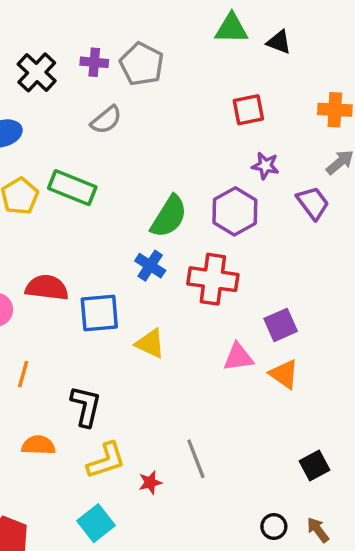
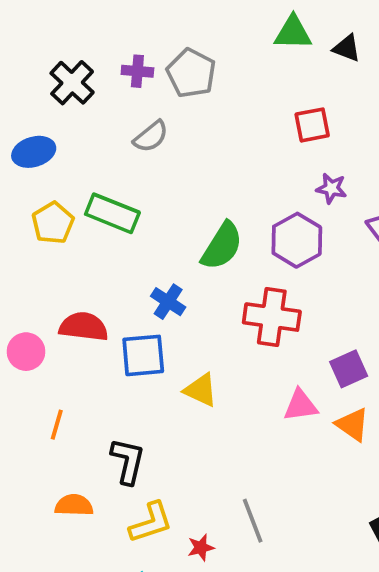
blue cross: (150, 266) -> (168, 302), moved

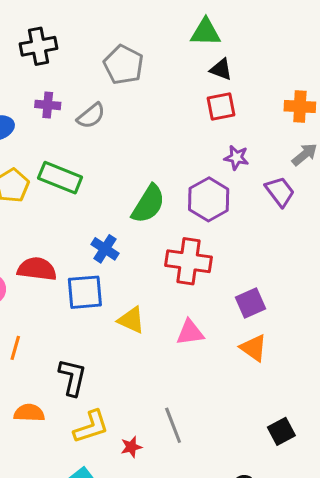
black triangle: (347, 48) -> (221, 69), moved
purple cross: (137, 71) -> (48, 105), moved
black cross: (72, 83) -> (38, 46), moved, turned 36
pink triangle: (301, 405) -> (190, 332), moved

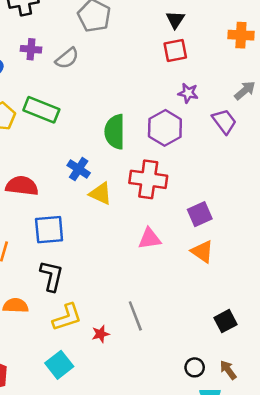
black triangle: (221, 69) -> (175, 20), turned 42
orange cross: (300, 107) -> (241, 35), moved
green semicircle: (148, 204) -> (115, 132), turned 148
blue square: (85, 292) -> (49, 230), moved
yellow triangle: (131, 320) -> (101, 194), moved

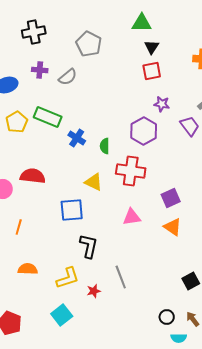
green semicircle: (115, 132) -> (105, 146), moved, size x0.6
blue cross: (79, 169) -> (77, 138), moved
blue square: (49, 230) -> (72, 210), moved
black L-shape: (52, 276) -> (89, 246), moved

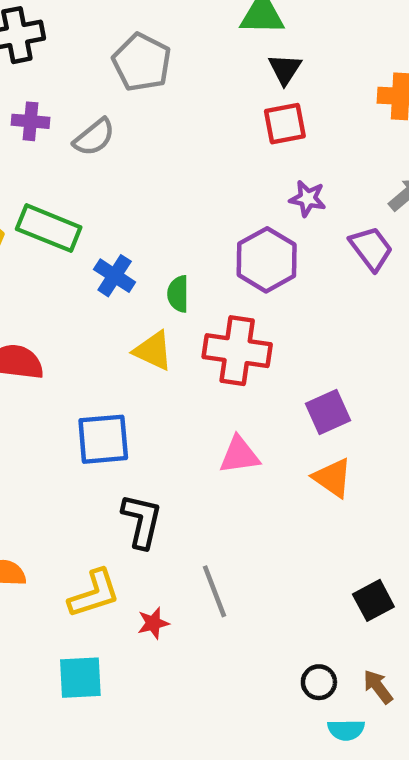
yellow triangle: (94, 182) -> (153, 351), moved
cyan square: (62, 315) -> (80, 678), turned 35

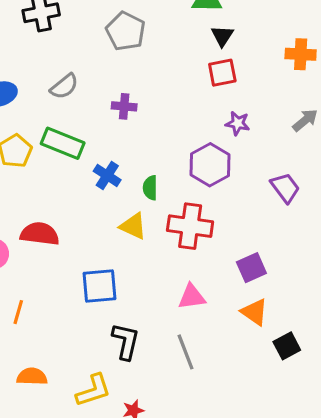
purple cross: (31, 121) -> (124, 106), moved
gray semicircle: (94, 137) -> (64, 86), moved
purple trapezoid: (371, 248) -> (285, 188), moved
gray line: (214, 591) -> (185, 352), moved
black square: (373, 600) -> (287, 346), moved

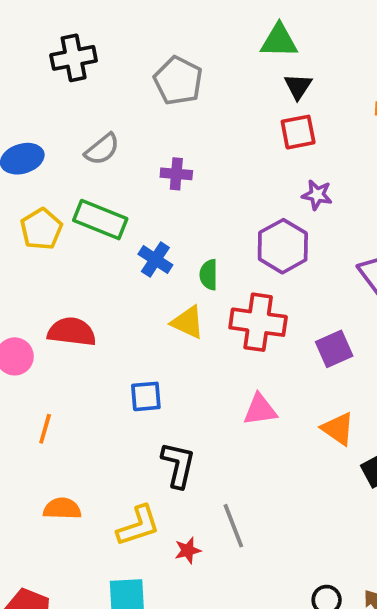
purple square: (251, 268) -> (334, 349), moved
blue square: (100, 286) -> (146, 396), size x0.7
gray line: (185, 352) -> (233, 526), moved

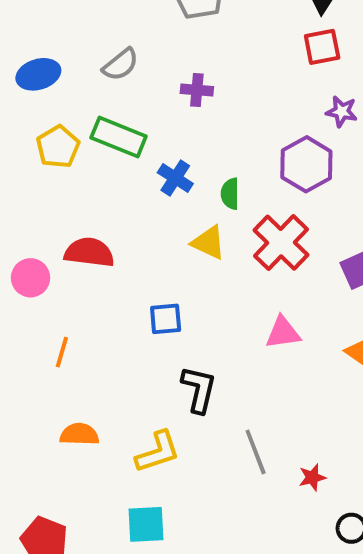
red cross: (258, 322) -> (281, 243), turned 36
red star: (188, 550) -> (312, 477), moved

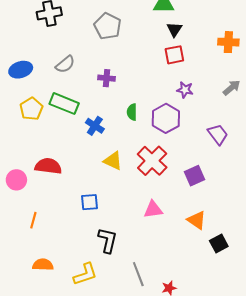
green semicircle: (230, 194) -> (132, 112), moved

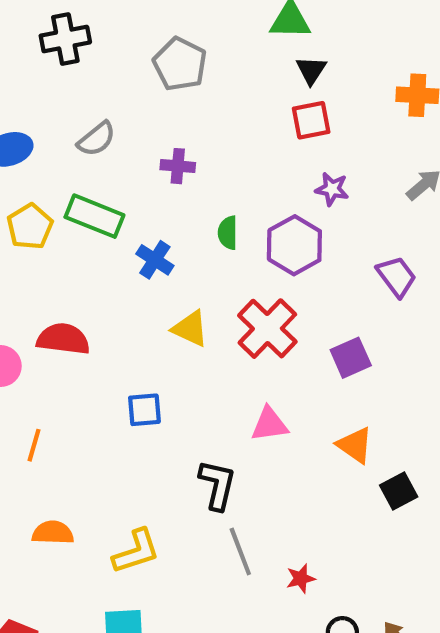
black L-shape: (108, 240) -> (217, 485), moved

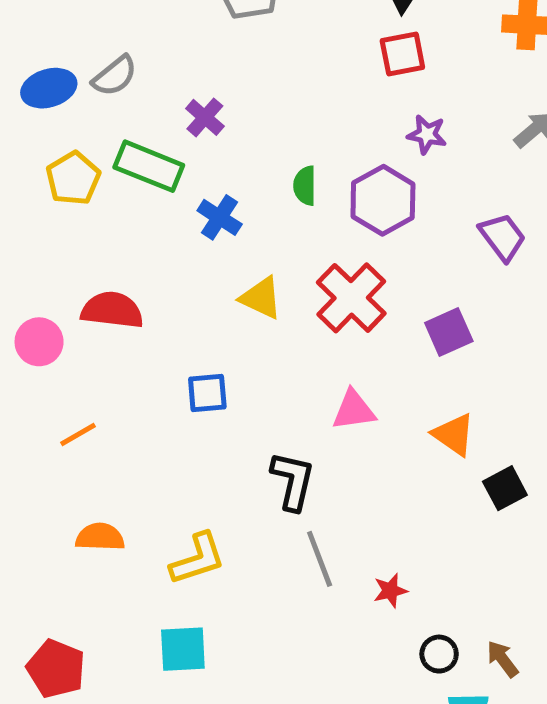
gray semicircle: (97, 139) -> (115, 76), moved
purple cross: (178, 166) -> (205, 117), moved, turned 36
orange line: (34, 445) -> (78, 434), turned 44

